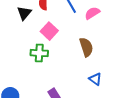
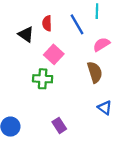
black triangle: (24, 13) -> (26, 34), turned -35
pink semicircle: (92, 13) -> (101, 44), moved

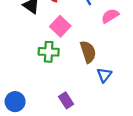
brown semicircle: (95, 72) -> (88, 52), moved
blue triangle: (105, 108) -> (104, 75), moved, turned 32

